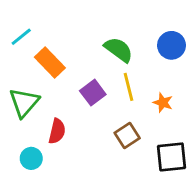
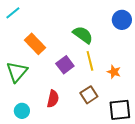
cyan line: (21, 37) -> (13, 13), moved
blue circle: (172, 45) -> (122, 20), moved
red semicircle: (57, 131) -> (53, 99), moved

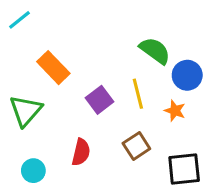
blue circle: (122, 20) -> (187, 75), moved
green semicircle: (83, 35) -> (155, 51), moved

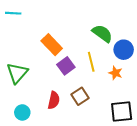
cyan line: (20, 20) -> (13, 13), turned 42
orange rectangle: (53, 68) -> (52, 45), moved
brown square: (136, 146) -> (80, 96), moved

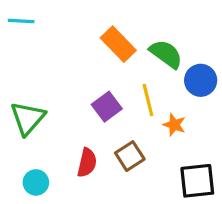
orange rectangle: (52, 45) -> (118, 44), moved
orange star: (116, 73) -> (174, 125), moved

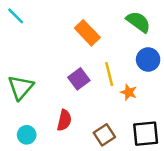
cyan line: (21, 21) -> (16, 16), turned 42
green semicircle: (166, 54) -> (138, 22), moved
brown square: (130, 156) -> (104, 135), moved

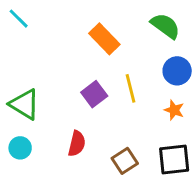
green triangle: (21, 87) -> (24, 104), turned -40
orange star: (129, 92) -> (174, 110), moved
cyan circle: (27, 135) -> (20, 148), moved

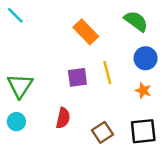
purple square: (94, 94) -> (77, 77), turned 30
green triangle: (24, 104) -> (20, 86), turned 32

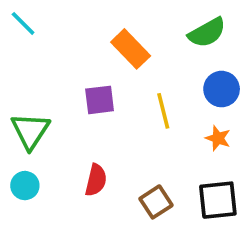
green semicircle: (136, 21) -> (207, 33), turned 115
purple square: (77, 77) -> (100, 100), moved

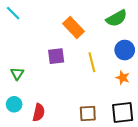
green triangle: (30, 131) -> (17, 74), size x0.6
red semicircle: (96, 180) -> (39, 112), moved
brown square: (156, 202) -> (88, 114), turned 30

